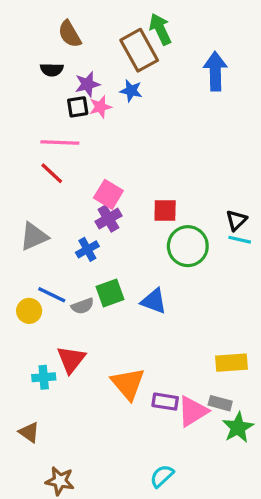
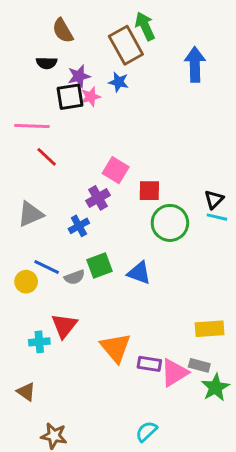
black square: (78, 107) -> (70, 97), size x1.4
pink line: (60, 142) -> (32, 126), moved
pink square: (108, 194) -> (116, 170), moved

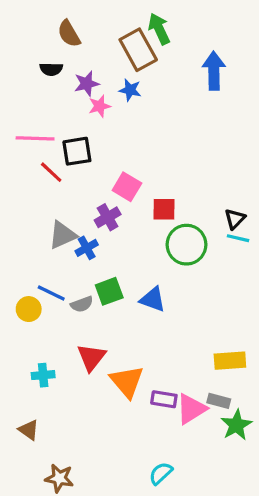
black square: (70, 97) -> (77, 151), moved
gray triangle: (30, 214) -> (62, 235), moved
red triangle: (64, 326) -> (91, 357), moved

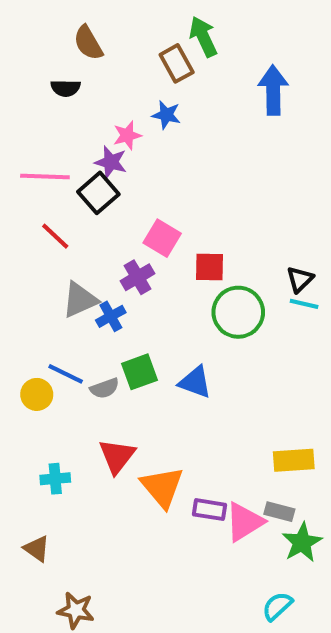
brown rectangle: (138, 50) -> (177, 63), size x0.7
purple star: (87, 84) -> (111, 162), moved, turned 30
black square: (77, 151) -> (98, 193), turned -32
red line: (51, 172) -> (55, 236), moved
cyan semicircle: (161, 473) -> (277, 606), moved

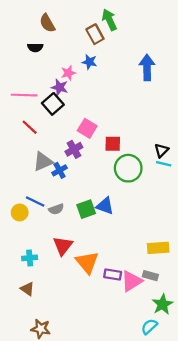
blue arrow: (273, 90) -> (147, 67), moved
green square: (140, 372) -> (86, 209), moved
green star: (302, 542) -> (163, 304), moved
brown triangle: (37, 549) -> (27, 289), moved

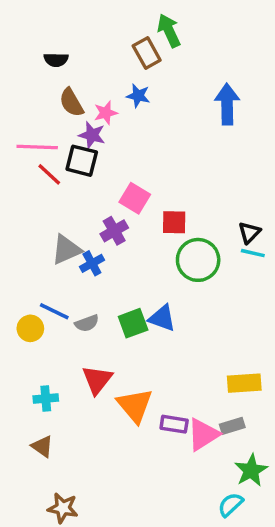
brown semicircle: (47, 23) -> (71, 103), moved
black semicircle: (35, 47) -> (56, 60), moved
black square: (53, 104) -> (82, 161), turned -35
red line: (30, 127) -> (49, 174), moved
gray rectangle: (150, 276) -> (232, 426), turned -32

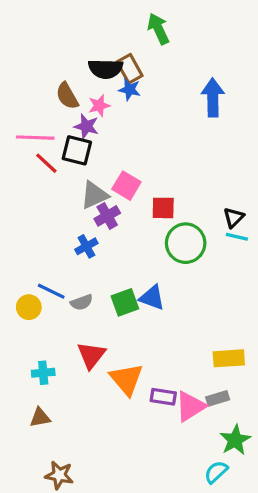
brown rectangle: (147, 53) -> (130, 69), moved
black semicircle: (56, 60) -> (106, 69), moved, size x1.5
gray triangle: (66, 250) -> (94, 195), moved
brown triangle: (42, 446) -> (40, 418), turned -45

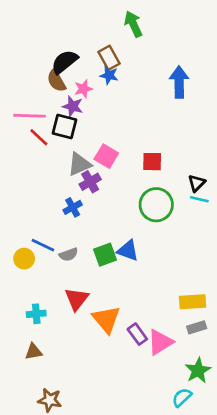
black semicircle: (106, 69) -> (65, 62), moved, turned 140
red square: (163, 208) -> (152, 162), moved
purple rectangle: (163, 397) -> (137, 334), turned 45
gray rectangle: (218, 398) -> (197, 327), moved

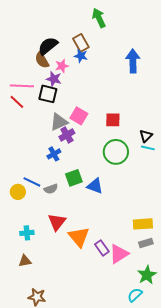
red line: (39, 137) -> (17, 102), moved
green square: (105, 255) -> (74, 178), moved

